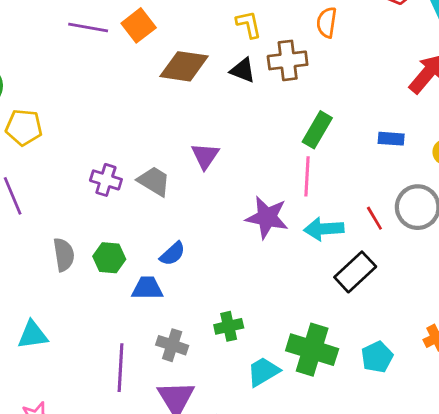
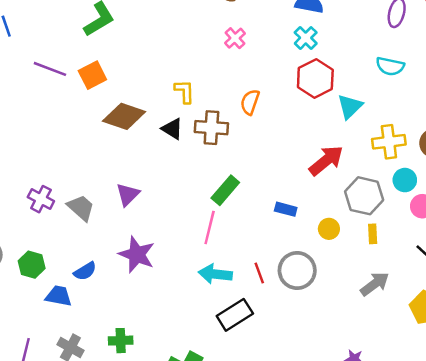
purple star: (267, 217) -> (137, 254), moved

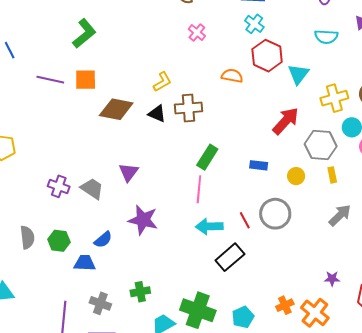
orange square: (92, 75) -> (86, 80), turned 35
yellow L-shape: (185, 91) -> (162, 82), turned 70
orange semicircle: (250, 102) -> (232, 76), moved, turned 90

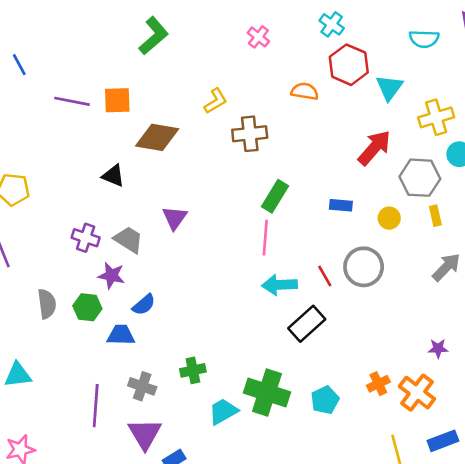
green L-shape: (84, 33) -> (154, 36), moved
black triangle: (157, 114) -> (113, 176), moved
purple star: (143, 220) -> (111, 276), moved, size x0.7

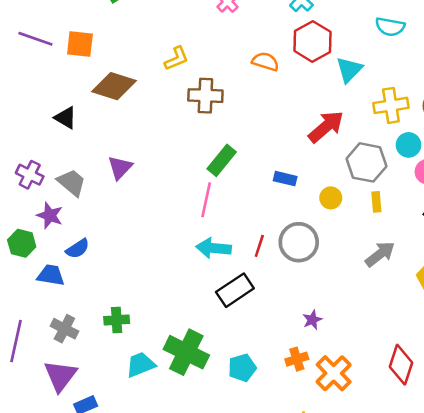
red line: (325, 276) -> (259, 246), turned 40
purple star: (438, 348) -> (312, 320), moved, turned -30

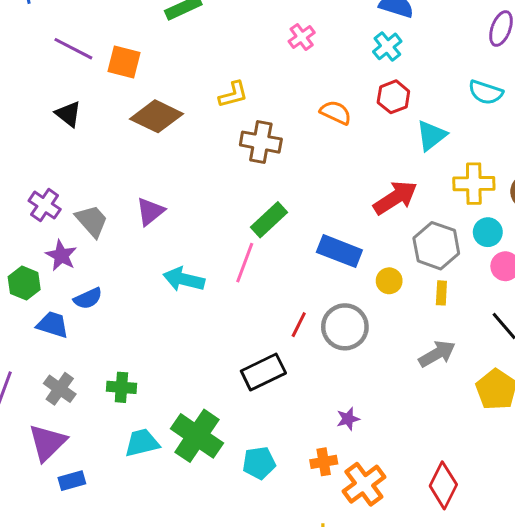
red hexagon: (312, 41) -> (393, 97), size x0.7
black triangle: (66, 118) -> (68, 114), moved
blue rectangle: (285, 179) -> (339, 251), size x1.6
cyan arrow: (214, 248) -> (184, 279), moved

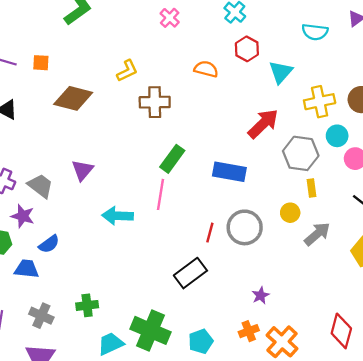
orange square: (124, 62) -> (41, 63), size x0.7
yellow circle: (389, 281) -> (290, 213), moved

